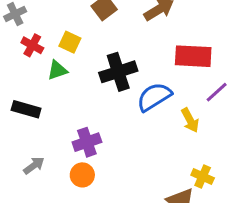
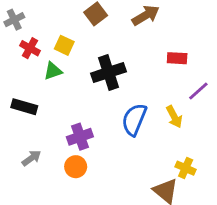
red rectangle: (193, 56) -> (177, 58), size x0.6
blue semicircle: (154, 97) -> (134, 120), moved, turned -36

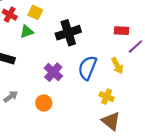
red rectangle: (177, 58) -> (122, 31), moved
purple cross: (80, 137) -> (53, 72), moved, turned -30
yellow cross: (186, 168) -> (107, 97), moved

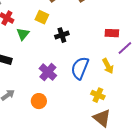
yellow square: (35, 12) -> (42, 17), moved
green triangle: (27, 32) -> (23, 34), turned -32
black cross: (68, 33) -> (62, 35), size x0.6

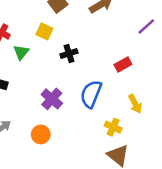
red rectangle: (112, 33) -> (123, 65), moved, turned -32
purple line: (125, 48) -> (146, 26), moved
yellow arrow: (108, 66) -> (135, 104), moved

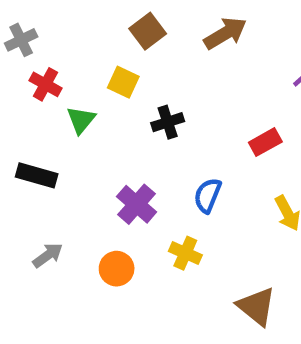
blue semicircle: (91, 94) -> (208, 195), size x0.7
yellow cross: (113, 127) -> (185, 253), moved

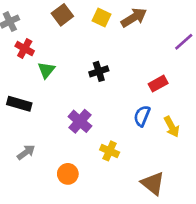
brown square: (148, 31) -> (62, 15), moved
yellow square: (123, 82) -> (102, 18), moved
blue semicircle: (208, 195) -> (142, 116), moved
orange circle: (117, 269) -> (68, 174), moved

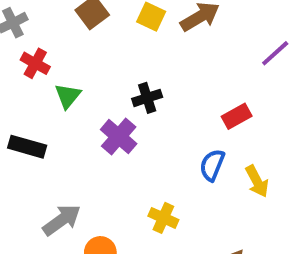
purple cross: (80, 121) -> (119, 137), moved
gray arrow: (26, 152) -> (62, 220), moved, size x1.4

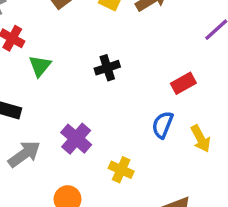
purple cross: (119, 137) -> (76, 139), moved
gray arrow: (62, 220) -> (24, 154), moved

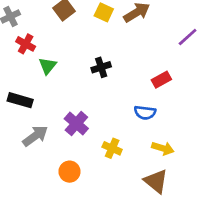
blue semicircle: (163, 125) -> (145, 113), turned -105
yellow arrow: (201, 139) -> (163, 148), moved, turned -45

